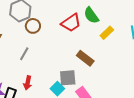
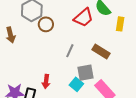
yellow rectangle: (107, 33) -> (120, 24), turned -32
gray line: (24, 54) -> (70, 51), moved

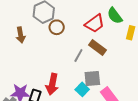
brown rectangle: (101, 51) -> (97, 48), moved
red arrow: (46, 82) -> (52, 84), size x1.5

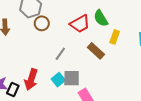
brown rectangle: (97, 48) -> (96, 51), moved
cyan square: (82, 89) -> (58, 80), moved

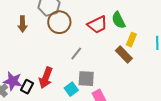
brown circle: (42, 23) -> (59, 22), size x1.5
brown rectangle: (96, 51) -> (124, 55), moved
cyan square: (58, 80) -> (71, 89), moved

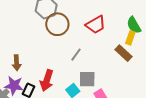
green semicircle: (119, 20) -> (134, 25), moved
brown arrow: (23, 24) -> (17, 63), moved

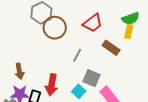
green semicircle: (134, 25) -> (131, 18), turned -72
brown rectangle: (123, 53) -> (111, 48), moved
gray square: (87, 79) -> (92, 78), turned 30

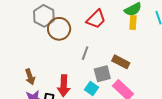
brown rectangle: (111, 48) -> (121, 62), moved
gray square: (92, 78) -> (102, 74), turned -30

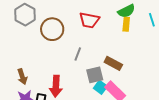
gray hexagon: (44, 16) -> (25, 15), moved
red trapezoid: (96, 19) -> (89, 20), turned 55
cyan square: (91, 89) -> (100, 87), moved

